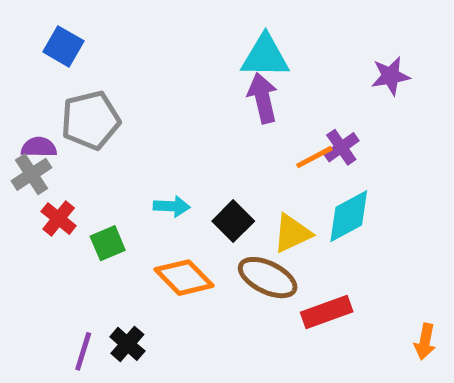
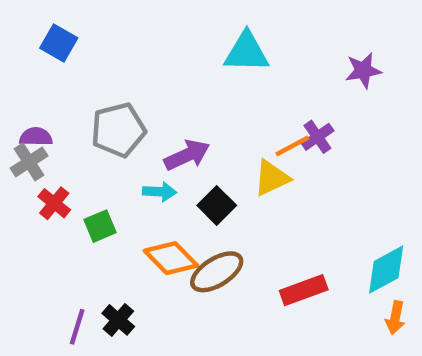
purple arrow: (263, 98) -> (187, 155), moved, turned 78
gray pentagon: (91, 120) -> (118, 130), moved
cyan diamond: (349, 216) -> (386, 270), moved
yellow triangle: (292, 233) -> (272, 178), moved
brown ellipse: (268, 278) -> (217, 272), moved, turned -58

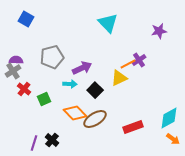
cyan triangle: (246, 52) -> (108, 23), turned 45
orange arrow: (395, 318) -> (173, 139), turned -64

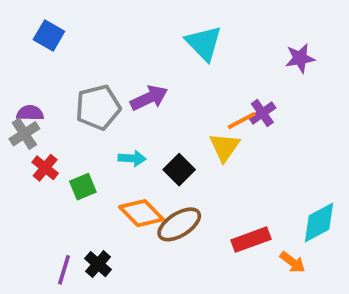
purple arrow: (82, 68) -> (149, 98), moved
yellow triangle: (119, 78) -> (225, 147), turned -30
orange arrow: (173, 139) -> (293, 262), moved

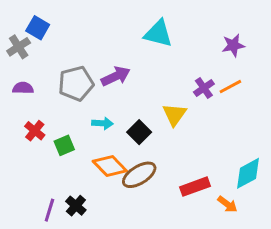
cyan triangle: (204, 43) -> (158, 34), turned -32
orange line: (242, 121) -> (230, 87), moved
gray cross: (24, 134) -> (19, 47), moved

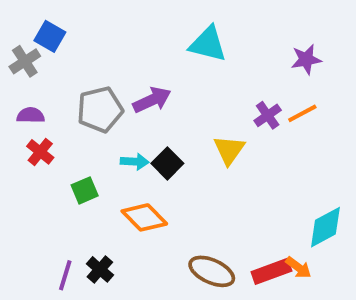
red cross: (35, 131) -> (40, 152), moved
black square: (139, 132) -> (167, 163), moved
brown ellipse: (139, 175) -> (212, 271), moved, turned 56
red rectangle: (195, 187) -> (271, 271), moved

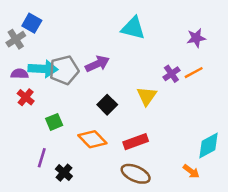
cyan arrow: (135, 162) -> (43, 69), moved, size x1.6
red rectangle: (271, 271) -> (136, 142), moved
purple line: (65, 275) -> (42, 158), moved

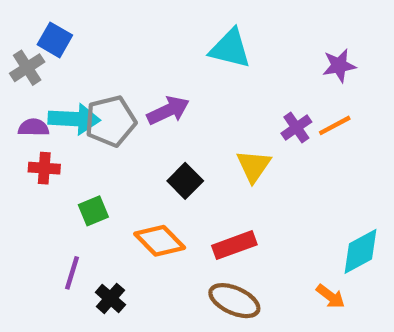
red cross: (26, 97) -> (44, 168), turned -35

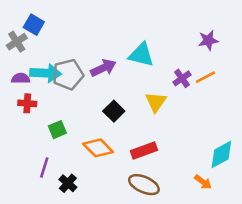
cyan triangle: (230, 48) -> (141, 55), moved

